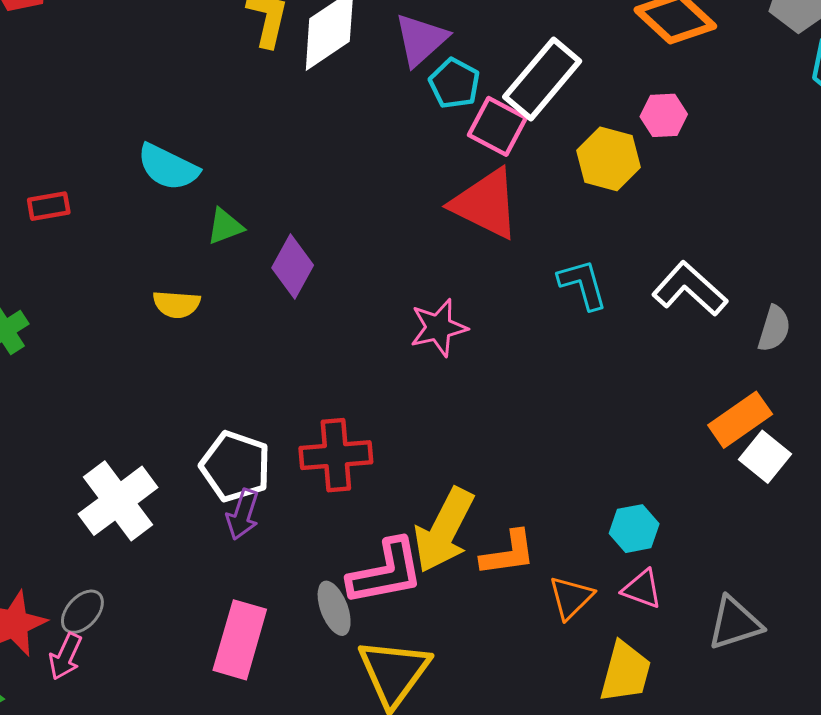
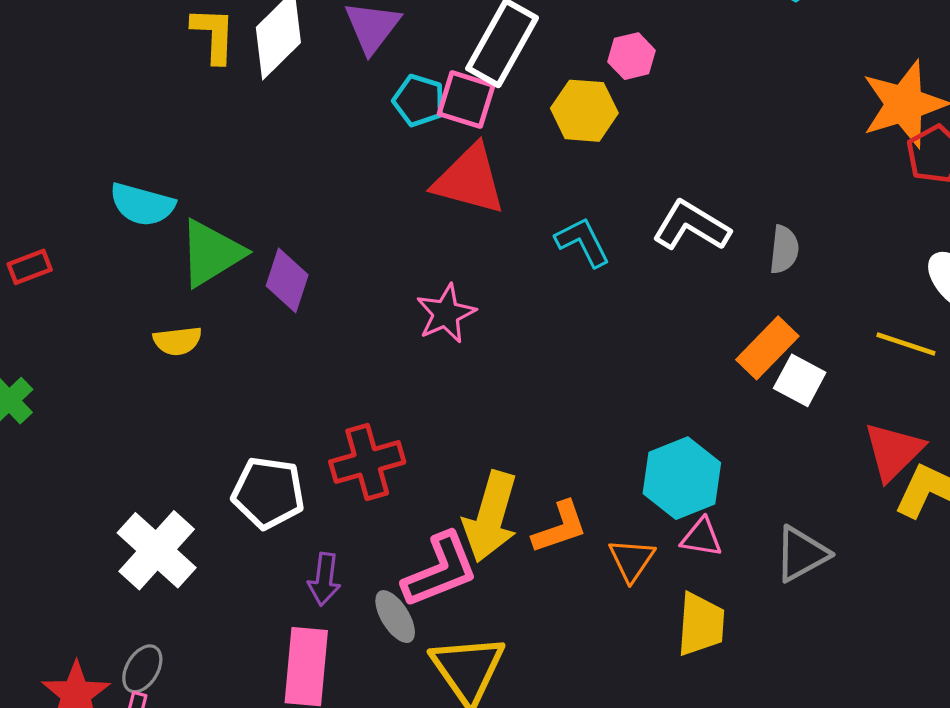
cyan pentagon: (454, 83) -> (419, 100), moved
green triangle: (225, 226) -> (211, 253), size x1.8
purple arrow: (243, 514) -> (324, 579), moved
cyan hexagon: (634, 529) -> (682, 478), size x1.6

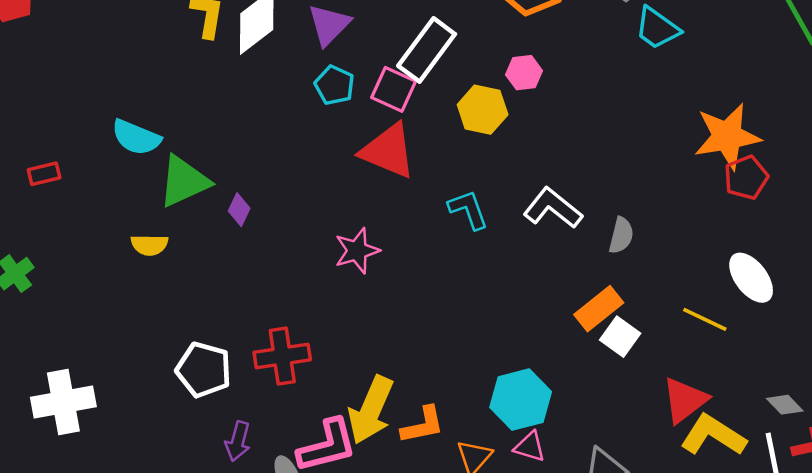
cyan pentagon: (419, 100) -> (334, 85), moved
purple diamond: (287, 280) -> (239, 210), size x0.7
white cross: (157, 550) -> (63, 402), moved, turned 30

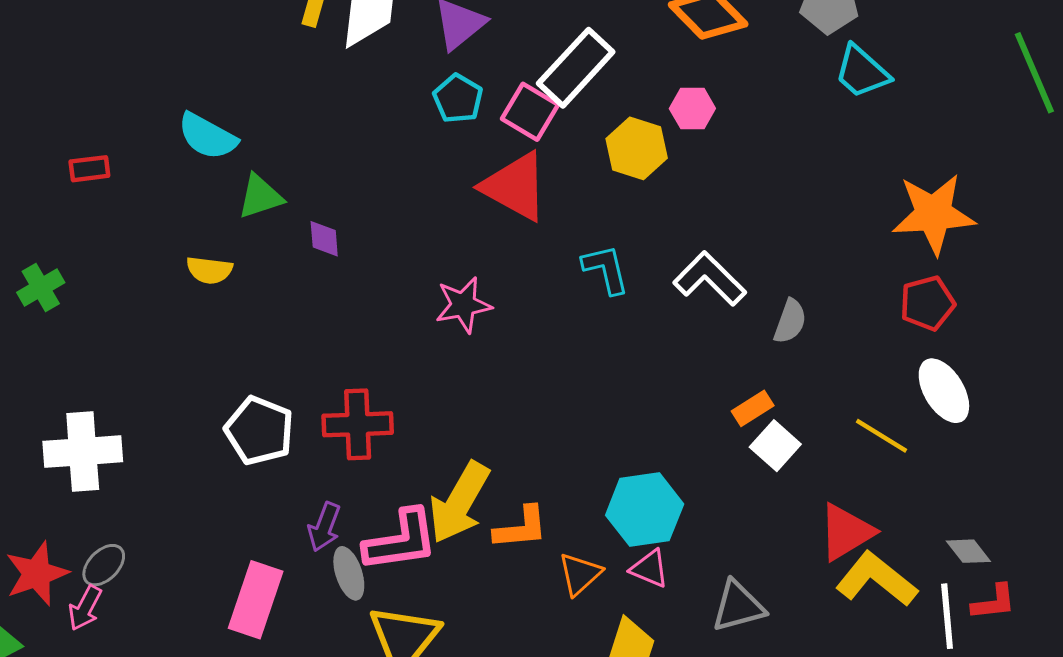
red pentagon: (746, 178) -> (927, 303), moved
green triangle: (184, 181) -> (260, 197), size x0.7
purple diamond: (239, 210) -> (324, 239), turned -36
orange rectangle: (599, 309) -> (753, 408), size x0.7
purple arrow: (238, 441) -> (324, 527), moved

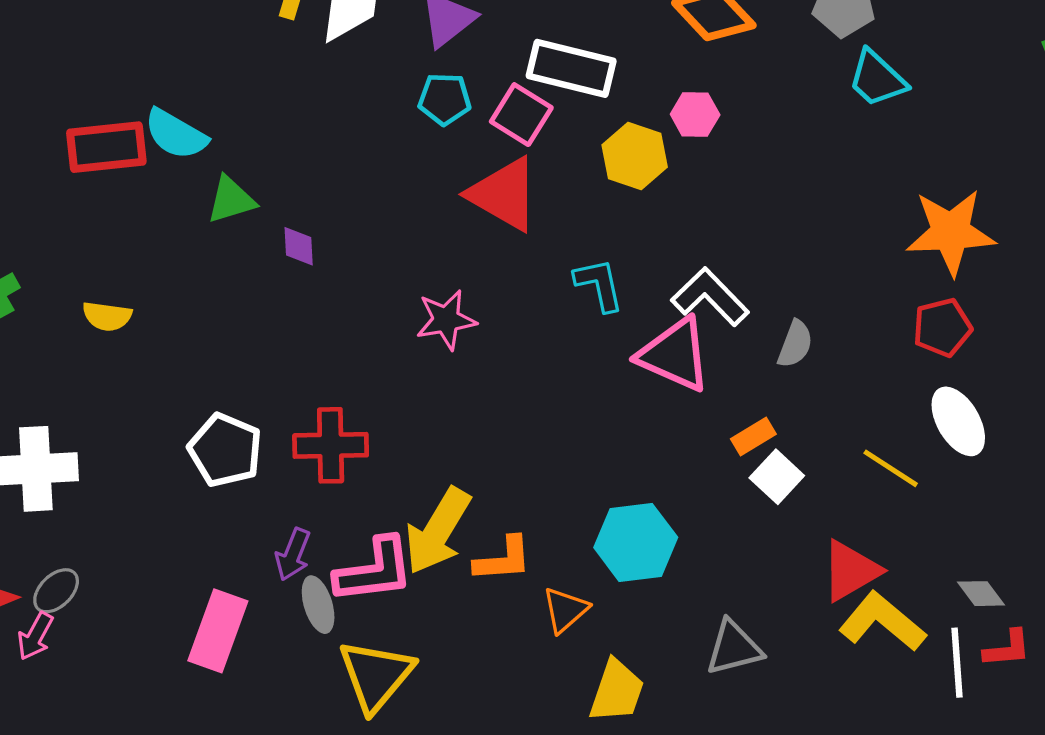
white rectangle: (576, 68) -> (571, 68), turned 60
cyan pentagon: (458, 99) -> (445, 99), turned -30
red rectangle: (89, 169) -> (106, 147), moved, size x1.8
yellow semicircle: (209, 270) -> (107, 316), moved
pink triangle: (650, 569) -> (675, 355), moved, size x1.8

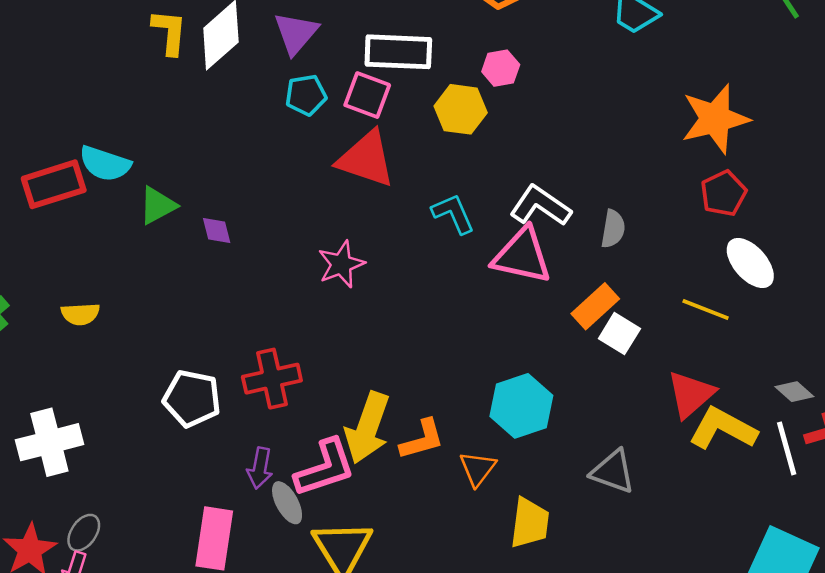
orange rectangle: (753, 436) -> (595, 306), size x1.4
gray triangle: (734, 648) -> (613, 472), turned 45

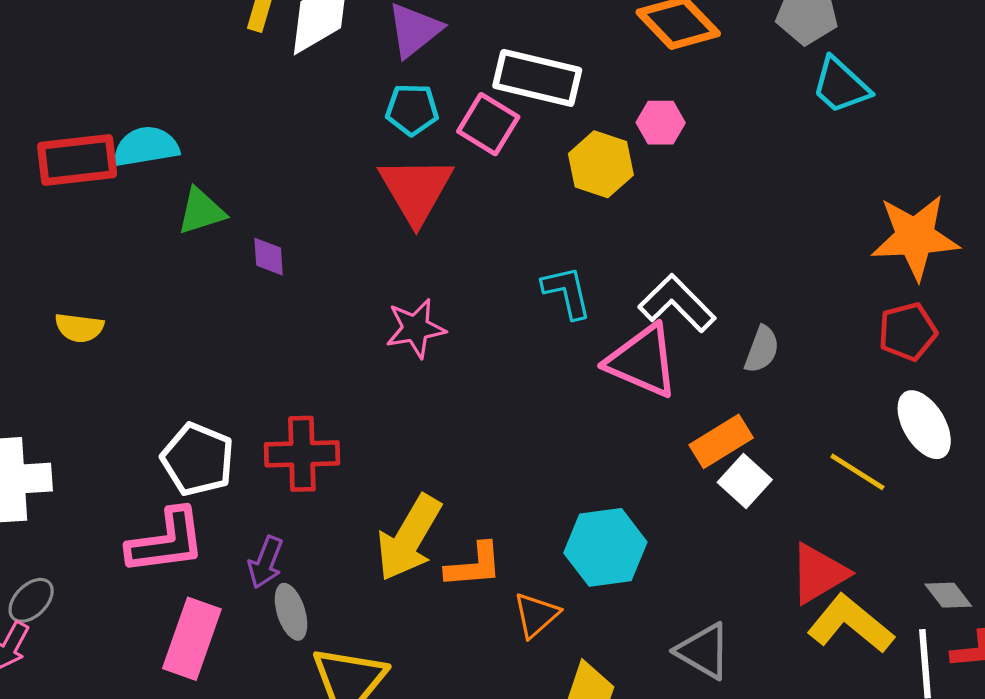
red triangle: (366, 159) -> (416, 190), moved, turned 30
cyan semicircle: (105, 164) -> (146, 147), turned 141
pink L-shape: (325, 468) -> (166, 541), moved

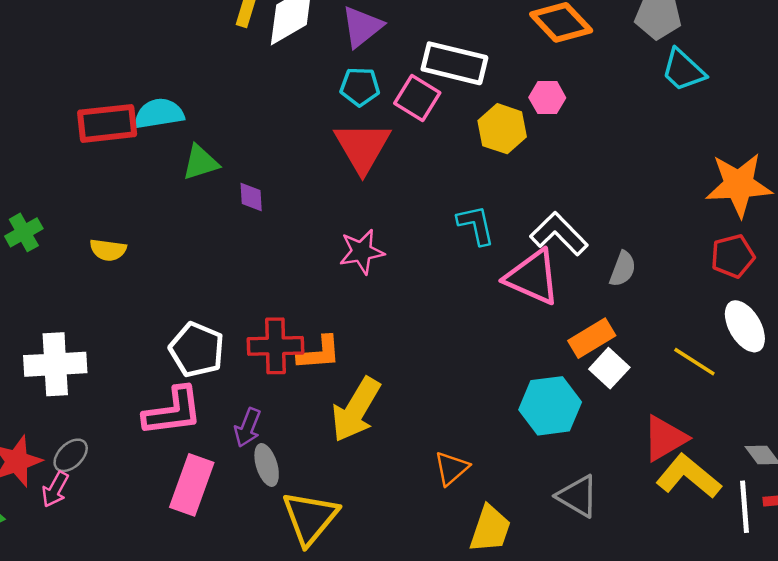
cyan hexagon: (605, 547) -> (550, 406), moved
orange L-shape: (474, 565) -> (319, 353), moved

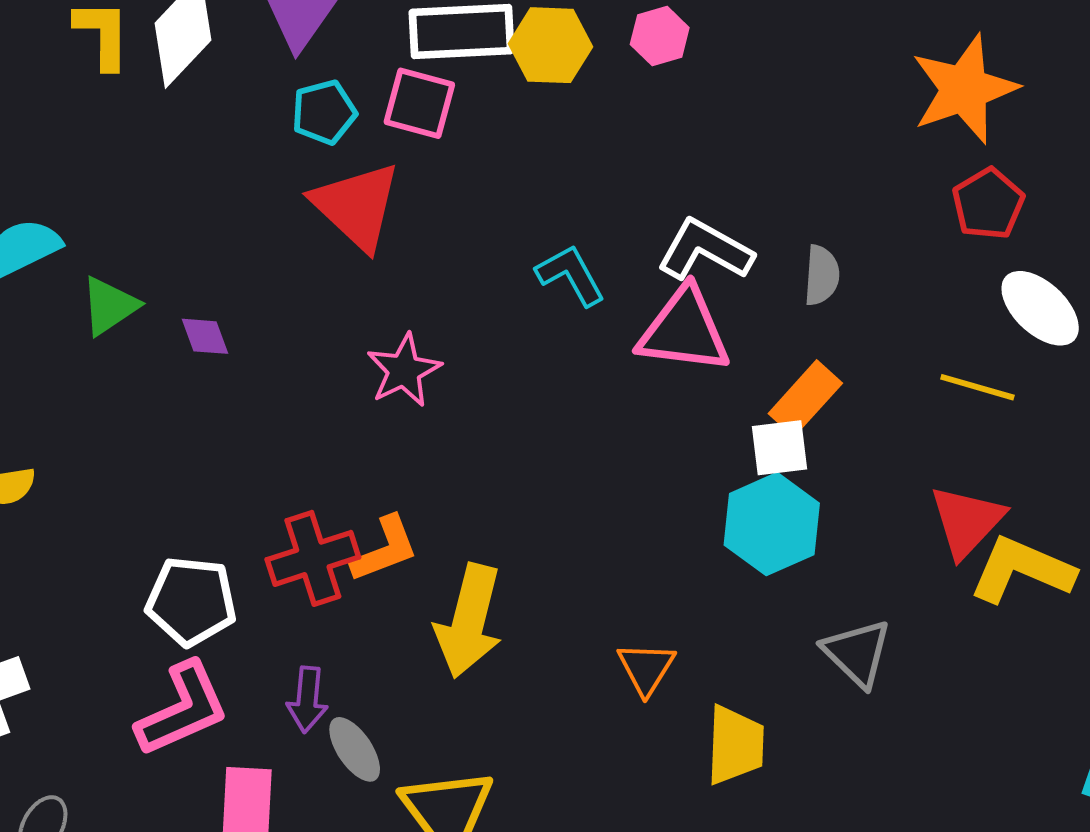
pink hexagon: (547, 98) -> (660, 36), moved
yellow hexagon: (502, 129) -> (551, 45), moved
white square: (609, 368) -> (779, 448), moved, turned -33
gray triangle: (578, 496) -> (857, 653), turned 30

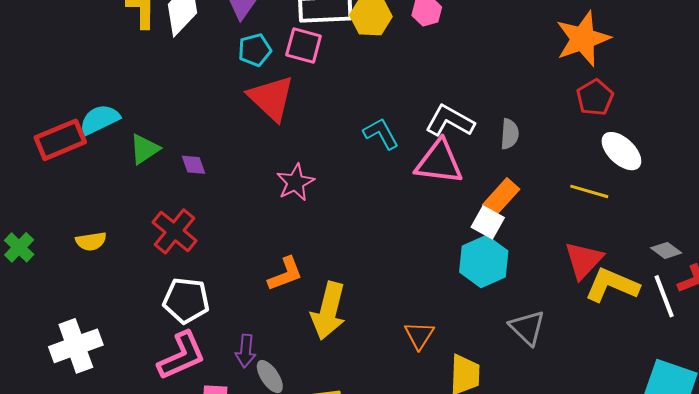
white square: (779, 448) -> (488, 222), turned 36
red cross: (313, 558) -> (174, 231), moved, turned -33

